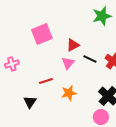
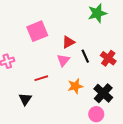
black line: (90, 59) -> (85, 56), turned 40
orange star: (69, 93) -> (75, 86), moved

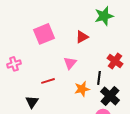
red triangle: (68, 42) -> (82, 37), moved
black line: (85, 56) -> (99, 78), moved, turned 32

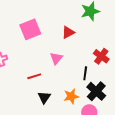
orange star: (82, 89) -> (71, 96), moved
black triangle: (32, 102) -> (44, 97), moved

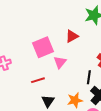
pink square: (30, 29) -> (43, 47), moved

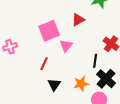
red line: (38, 80) -> (44, 64), turned -48

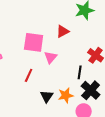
pink square: (49, 31) -> (34, 42), turned 30
black triangle: (54, 85) -> (47, 96), moved

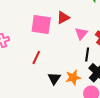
red triangle: (63, 31) -> (63, 18), moved
pink triangle: (51, 57) -> (81, 34), moved

